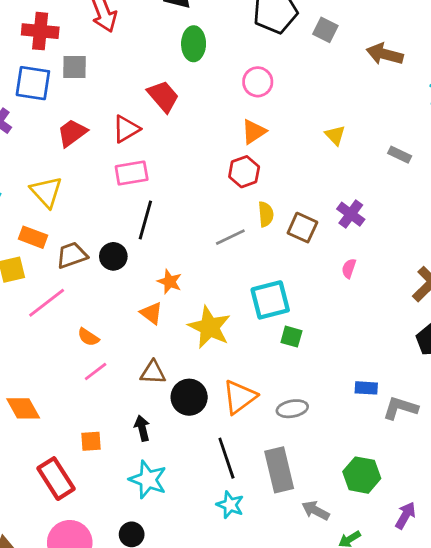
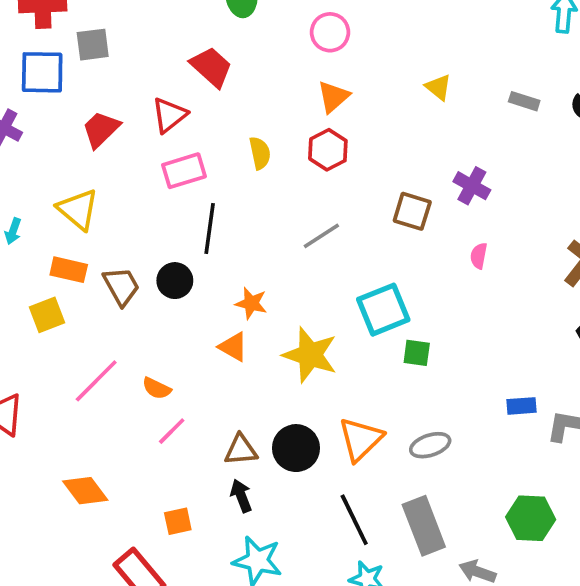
yellow semicircle: (266, 214) -> (260, 153), moved
brown trapezoid: (72, 255) -> (121, 286), turned 88
pink line: (47, 303) -> (96, 381), moved
brown triangle: (153, 372) -> (241, 450), moved

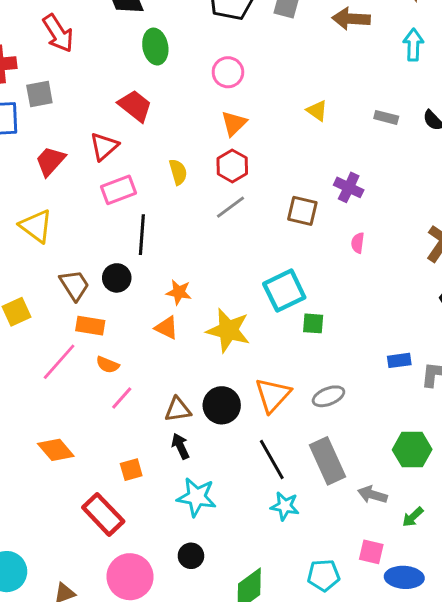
gray line: (321, 236) -> (230, 207), moved
orange rectangle: (69, 270) -> (90, 326), moved

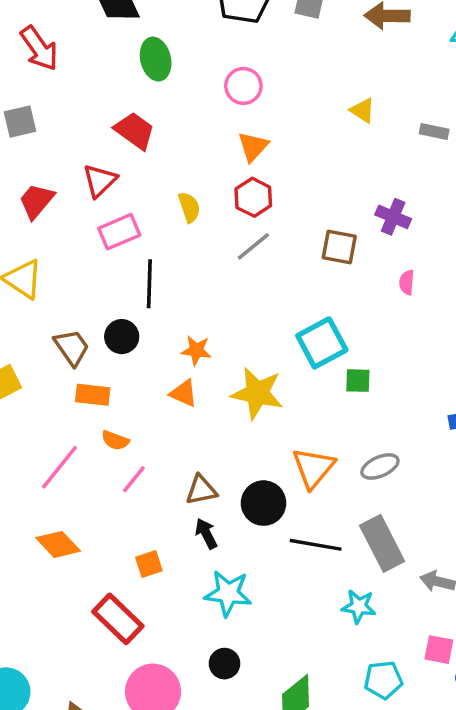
yellow triangle: (317, 111) -> (363, 110), moved
pink line: (59, 362) -> (59, 467), moved
black circle: (222, 405) -> (264, 503), moved
black line: (272, 460) -> (316, 545), turned -48
cyan star: (285, 506) -> (359, 606), moved

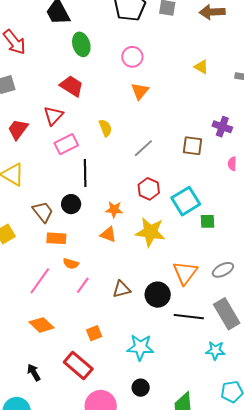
red hexagon: (253, 197) -> (149, 189), moved
black arrow: (206, 534) -> (34, 372), moved

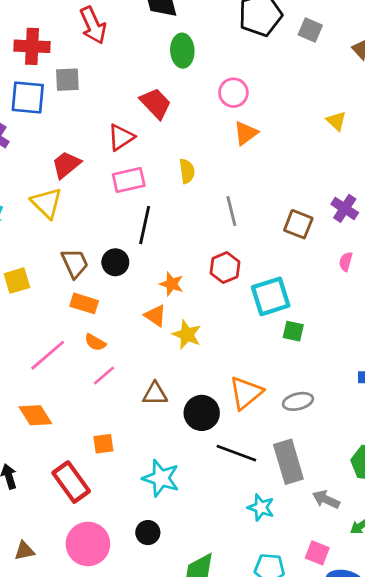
pink circle: (132, 57) -> (233, 93), moved
red trapezoid: (18, 129) -> (66, 165), moved
gray line: (143, 148) -> (231, 211), turned -75
yellow star: (150, 232) -> (187, 334), moved, size x0.7

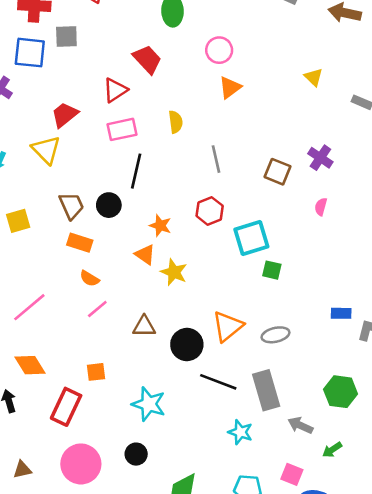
pink line: (48, 355) -> (29, 307), moved
orange diamond: (35, 415) -> (30, 365), moved
red rectangle: (71, 482) -> (66, 407), turned 60

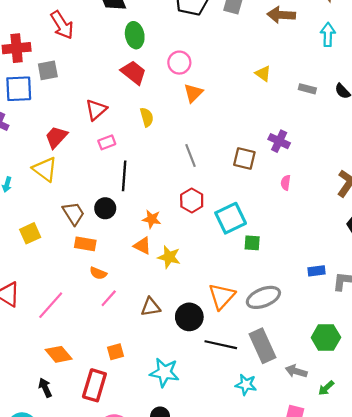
red trapezoid: (147, 59) -> (133, 73), moved
yellow semicircle: (176, 122) -> (147, 117), moved
pink rectangle: (122, 129) -> (107, 142), size x0.7
gray ellipse: (275, 335) -> (263, 297), size x1.4

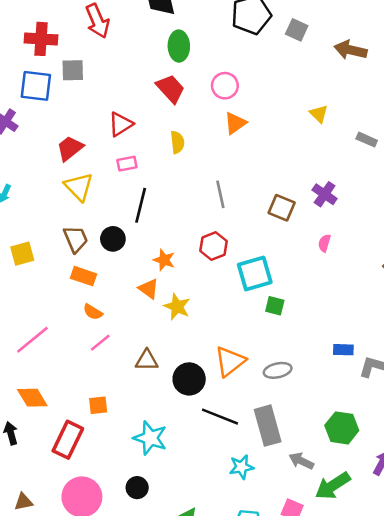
yellow triangle: (45, 169) -> (79, 187), moved
gray ellipse: (263, 297) -> (278, 370), size x0.7
cyan star: (246, 385) -> (241, 467), turned -30
green arrow: (326, 388) -> (333, 486), size x1.8

